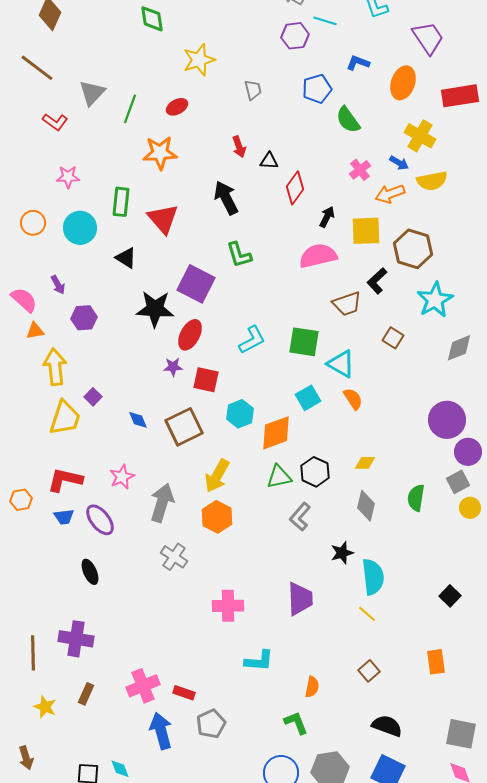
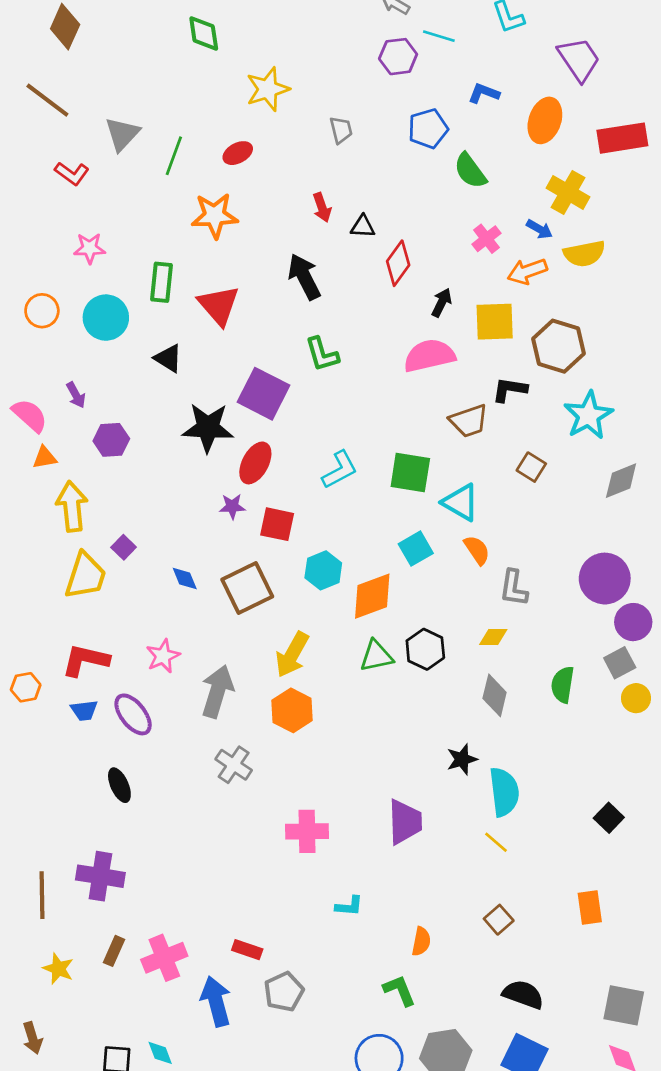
black L-shape: (377, 281) -> (510, 390), turned 52
gray L-shape: (300, 517) -> (514, 588), moved, turned -32
cyan L-shape: (259, 661) -> (349, 906), size x0.7
pink cross: (143, 686) -> (164, 958), moved

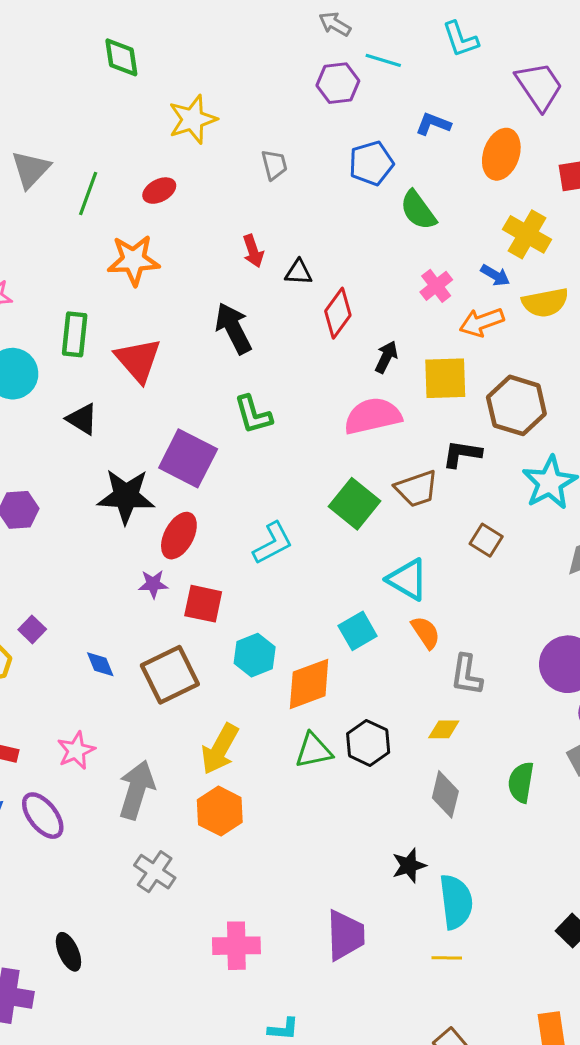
green square: (410, 472) -> (355, 504), moved, turned 30
black ellipse: (119, 785) -> (68, 952), moved
yellow line: (496, 842) -> (447, 958), turned -40

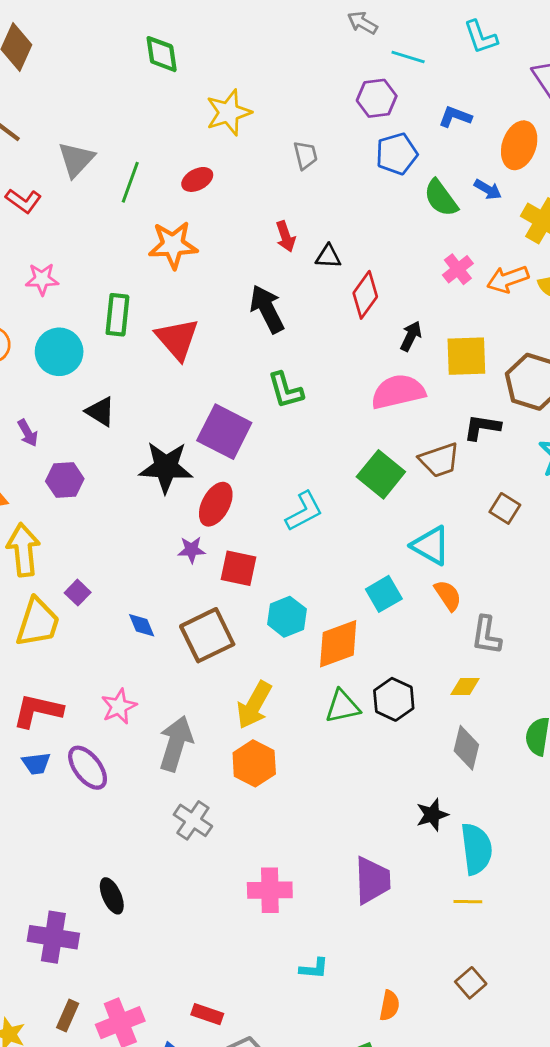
purple hexagon: (338, 83) -> (377, 98), moved
blue arrow: (495, 275) -> (488, 189), moved
orange arrow: (482, 322) -> (508, 279), moved
black triangle: (82, 419) -> (100, 412), moved

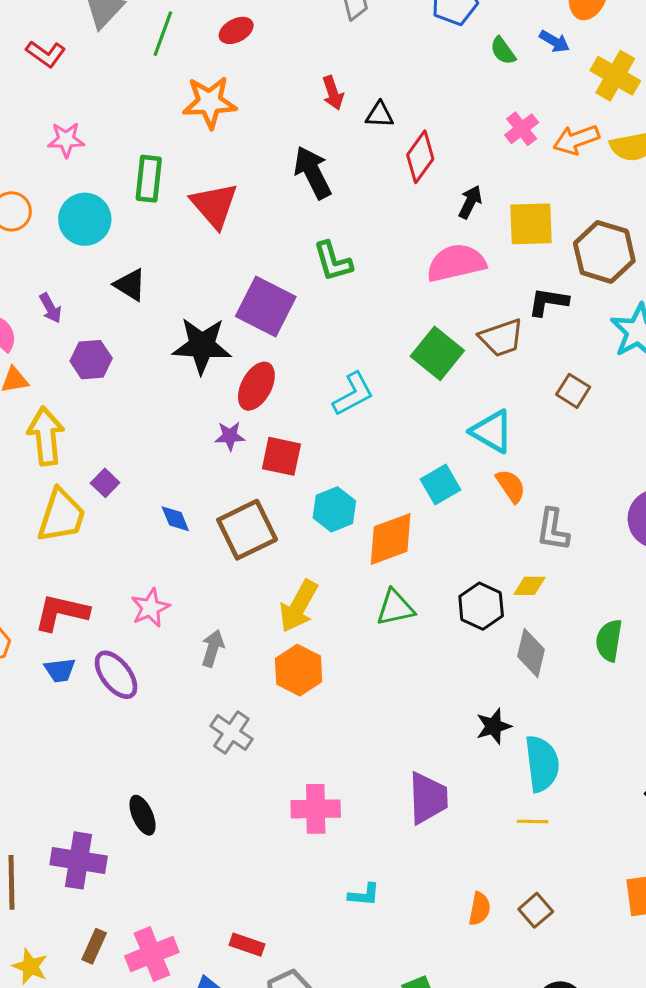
green semicircle: (441, 198) -> (503, 51), size x0.7
black hexagon: (394, 699) -> (481, 606), moved
gray arrow: (176, 743) -> (213, 648), size x0.6
orange semicircle: (389, 1006) -> (480, 909), moved

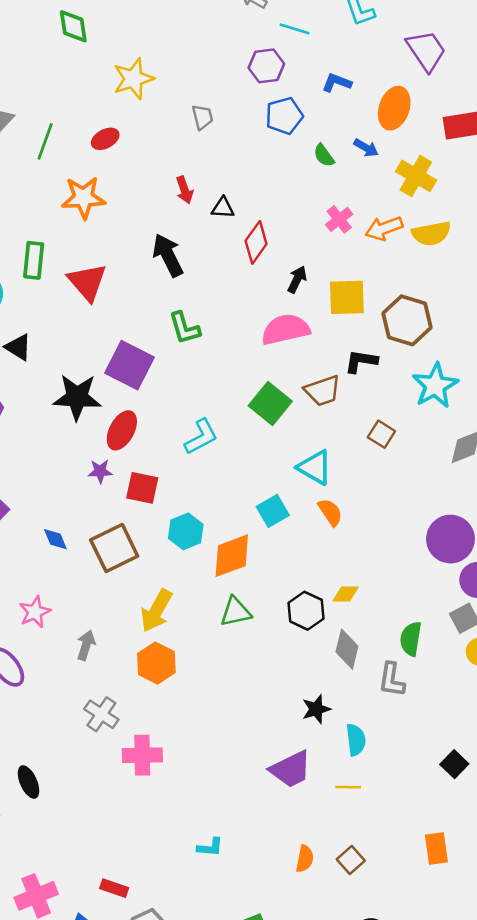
gray L-shape: (553, 530) -> (392, 680), moved
cyan semicircle: (542, 764) -> (356, 740), size x0.7
purple trapezoid: (428, 798) -> (291, 769), moved, turned 66
pink cross: (316, 809) -> (142, 755), moved

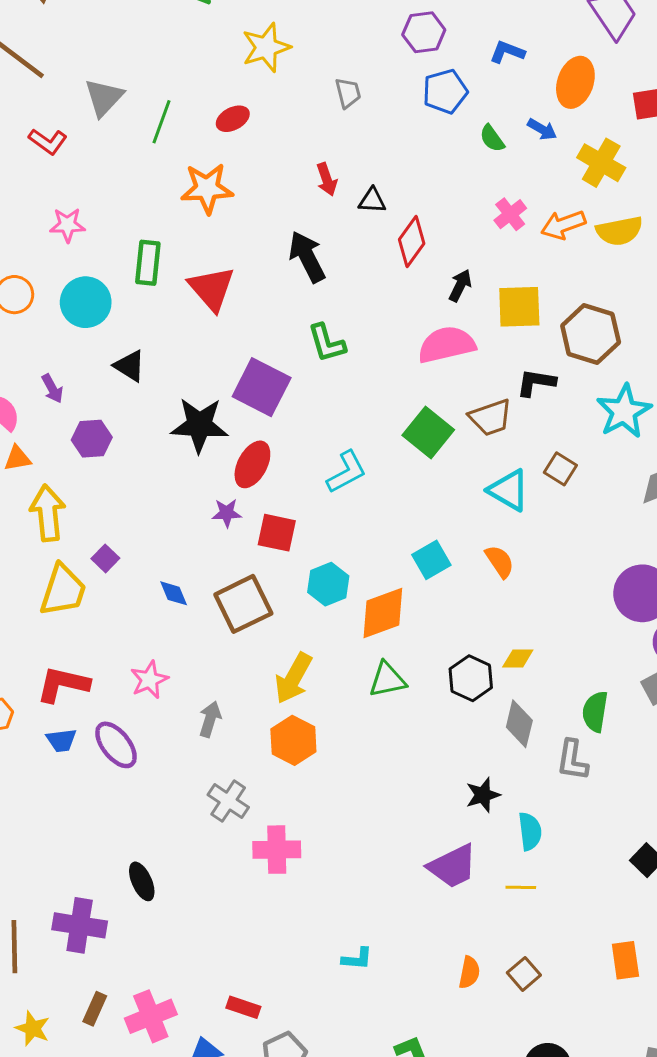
cyan triangle: (315, 467) -> (509, 490), moved

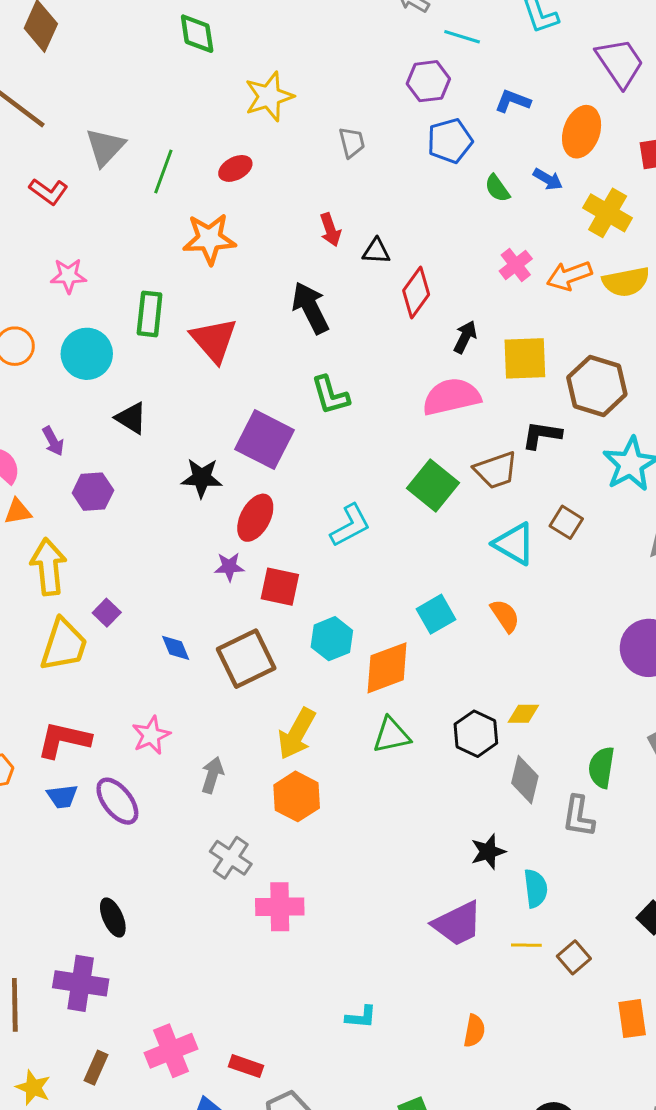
black star: (199, 425) -> (202, 478), size x0.7
black ellipse: (142, 881) -> (113, 918), moved
brown square: (524, 974) -> (574, 957), moved
pink cross: (151, 1016) -> (171, 1051), moved

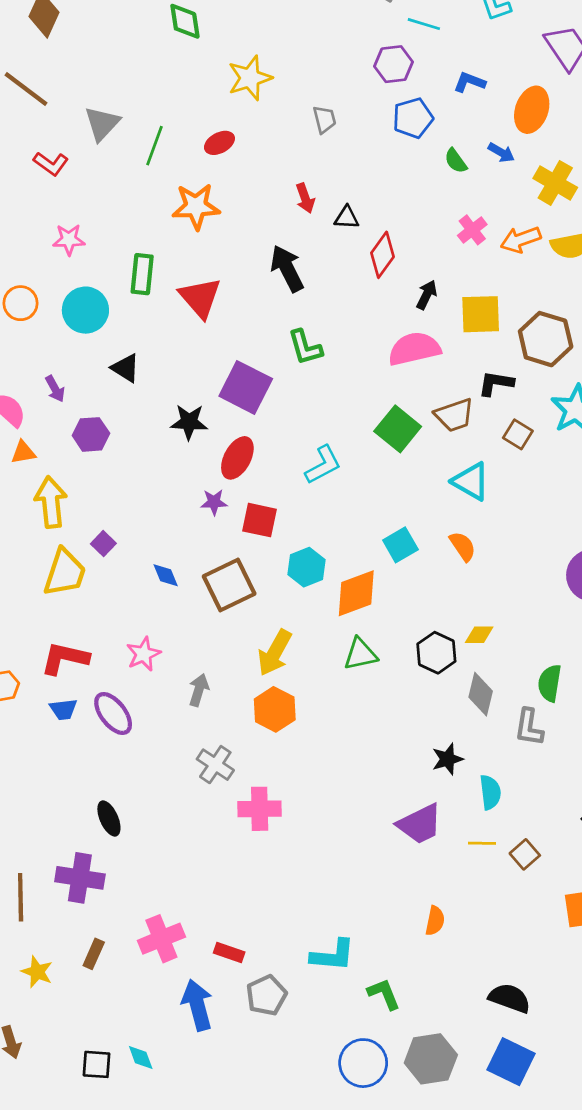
brown square: (566, 522) -> (518, 434), moved
cyan L-shape: (361, 1017) -> (333, 955), moved, size x1.6

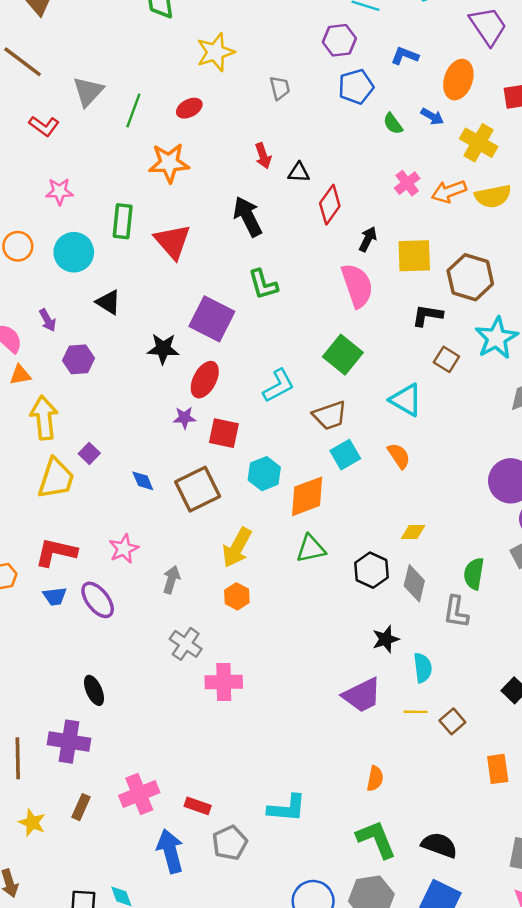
pink semicircle: (414, 349) -> (357, 286), turned 84
brown trapezoid: (454, 415) -> (330, 415), moved
black hexagon: (436, 653) -> (371, 570), moved
orange hexagon: (275, 709) -> (237, 596), size x0.7
green L-shape: (384, 994) -> (376, 839), moved, size x1.4

